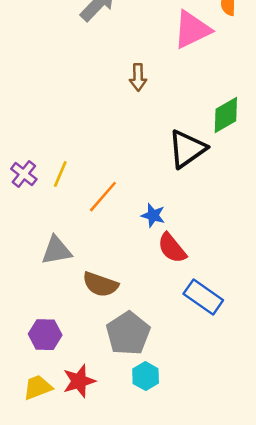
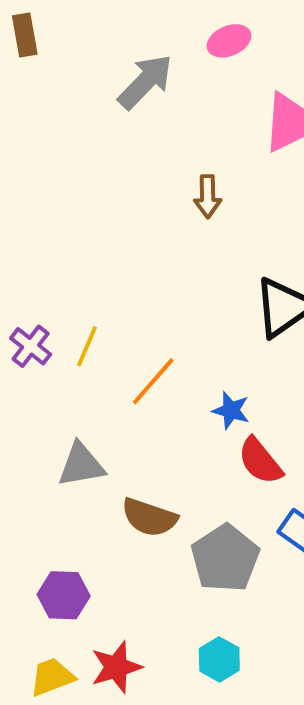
gray pentagon: (128, 333) -> (225, 558), moved

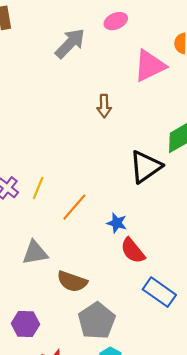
gray pentagon: (225, 558) -> (97, 321), moved

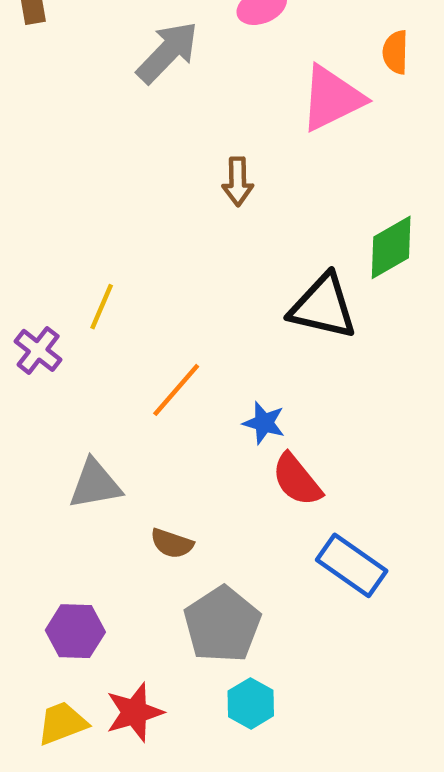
black triangle: (146, 167) -> (323, 307), turned 48
yellow line: (38, 188) -> (102, 307), moved
brown semicircle: (72, 281) -> (172, 543), size x0.7

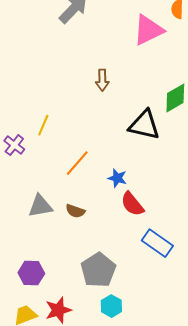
brown arrow: (238, 182) -> (102, 80), moved
brown semicircle: (172, 543) -> (75, 211), moved

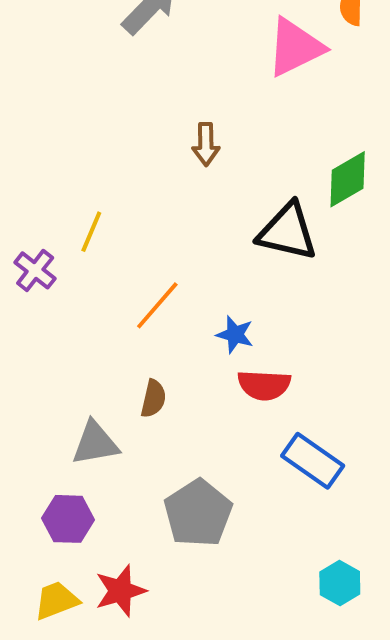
red semicircle: (132, 204) -> (264, 385), turned -48
gray triangle: (40, 206) -> (95, 443), moved
brown semicircle: (75, 211) -> (153, 399), turned -96
cyan hexagon: (111, 306) -> (340, 583), moved

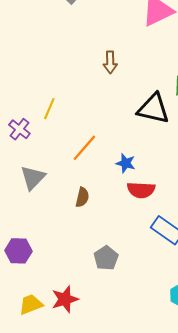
gray triangle: (95, 443) -> (33, 178), moved, turned -36
gray pentagon: (198, 513) -> (106, 258), size x0.7
purple hexagon: (68, 519) -> (18, 251), moved

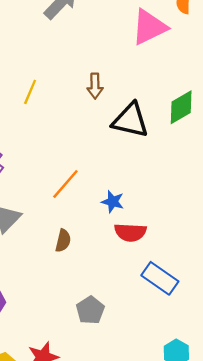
yellow line: (49, 109) -> (30, 92), moved
black triangle: (153, 109) -> (130, 120), moved

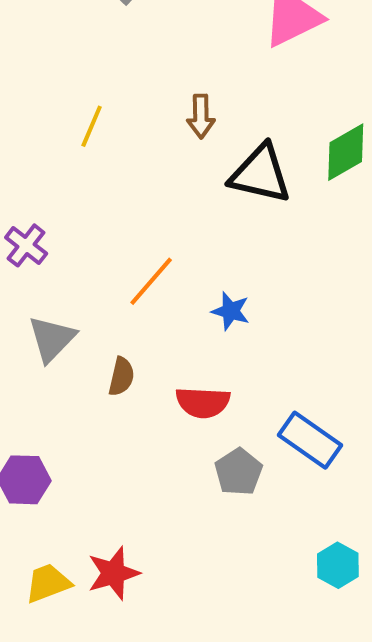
red semicircle: (130, 232) -> (203, 402), moved
brown semicircle: (63, 241) -> (121, 377), moved
gray pentagon: (90, 310) -> (239, 472), moved

